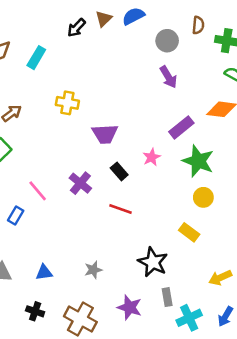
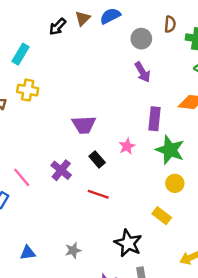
yellow cross: (67, 103) -> (28, 90), moved
purple rectangle: (181, 127) -> (154, 119), turned -45

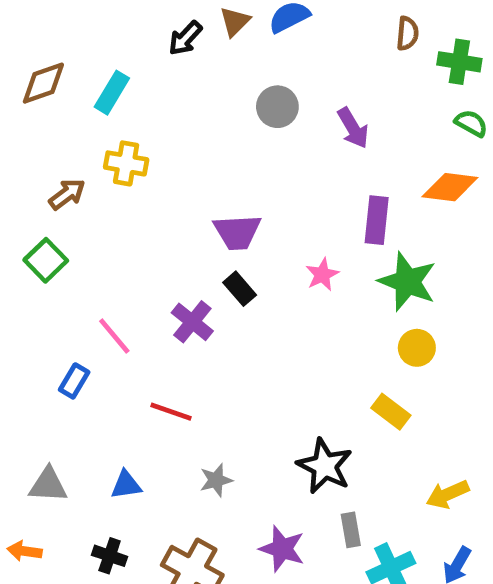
gray circle: (141, 39) -> (277, 107), moved
black rectangle: (97, 159) -> (240, 289), moved
red line: (98, 194) -> (171, 412), moved

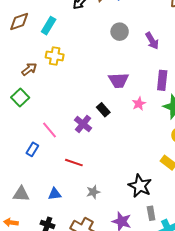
purple trapezoid: (237, 232) -> (119, 80), moved

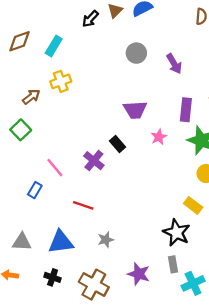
yellow cross: (55, 56) -> (61, 81), turned -30
black star: (140, 186) -> (177, 233), moved
blue triangle: (55, 194) -> (61, 242), size x1.6

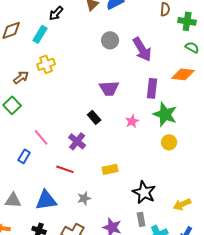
black arrow: (90, 19) -> (56, 13), moved
purple arrow: (174, 64) -> (142, 49), size x1.4
pink star: (159, 137) -> (132, 121), moved
purple cross: (94, 161) -> (77, 141), moved
yellow rectangle: (193, 205) -> (110, 169), moved, turned -49

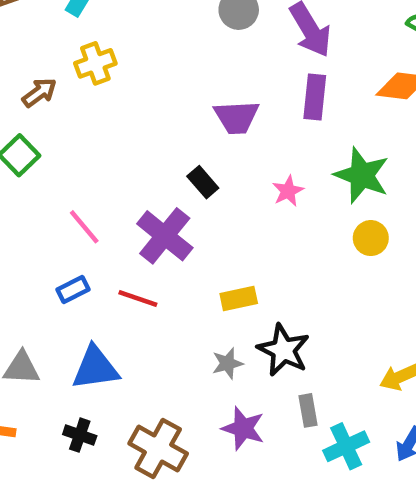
purple rectangle: (152, 88) -> (315, 97), moved
purple cross: (77, 141) -> (165, 236), size x1.4
blue rectangle: (24, 156) -> (73, 290), moved, turned 32
black star: (144, 192) -> (283, 350), moved
gray star: (84, 198) -> (227, 363), moved

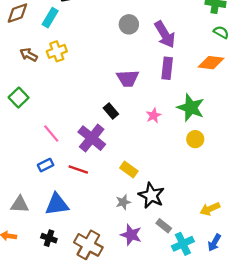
brown arrow: (39, 92) -> (29, 55), moved, turned -114
yellow rectangle: (239, 298) -> (129, 170), turned 48
gray rectangle: (308, 410) -> (164, 226), turned -42

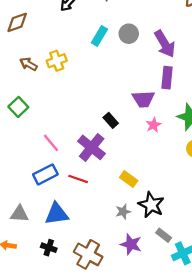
cyan rectangle: (50, 18) -> (99, 36), moved
purple trapezoid: (128, 78) -> (143, 99), moved
blue rectangle: (46, 165) -> (45, 174), size x1.5

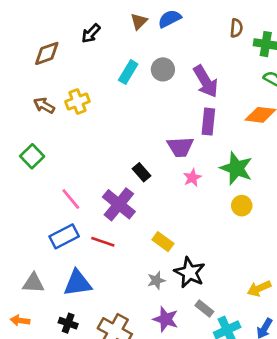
brown diamond: (17, 22) -> (47, 53), moved

